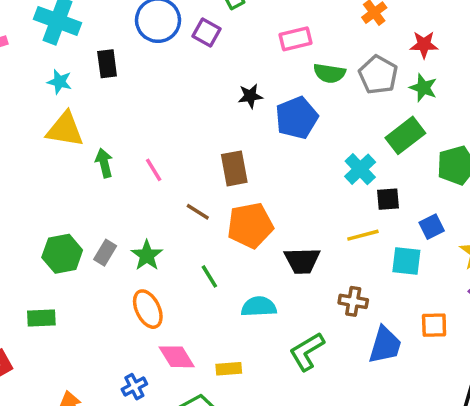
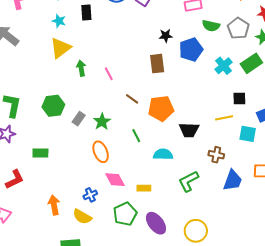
yellow triangle: (65, 129) -> (60, 48), turned -50
brown rectangle: (234, 168) -> (157, 64), moved
cyan cross: (360, 169) -> (224, 66), moved
green hexagon: (62, 254) -> (53, 106), moved

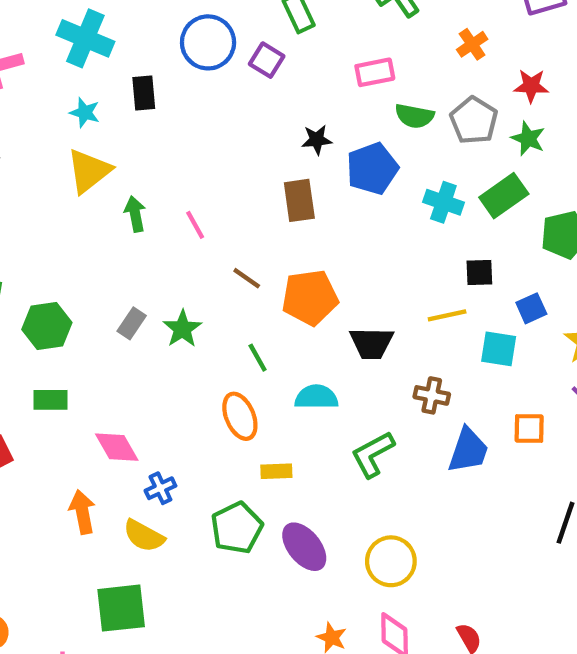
cyan cross: (224, 66) -> (443, 202), turned -30
green hexagon: (53, 106) -> (47, 326), moved
orange ellipse: (101, 152) -> (240, 416), moved
pink diamond: (115, 180) -> (117, 447), moved

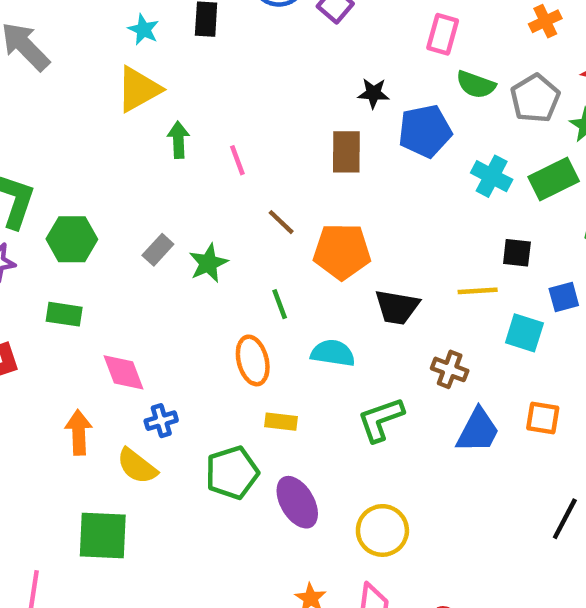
pink rectangle: (375, 72) -> (443, 34), turned -72

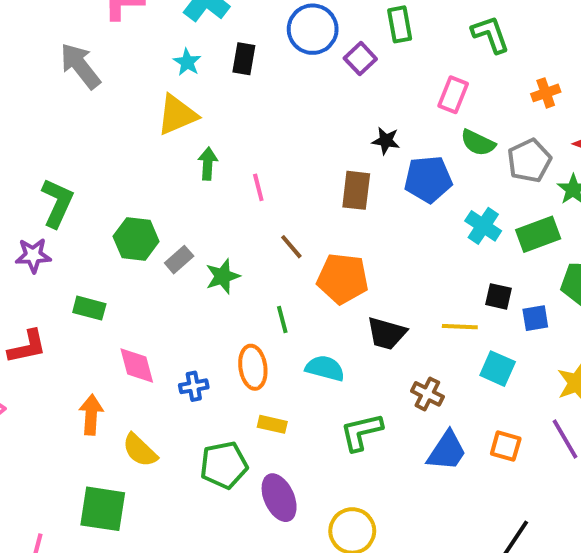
green hexagon: (72, 239) -> (136, 239), moved
blue square: (564, 297) -> (535, 318), moved
blue cross: (161, 421) -> (194, 386), moved

